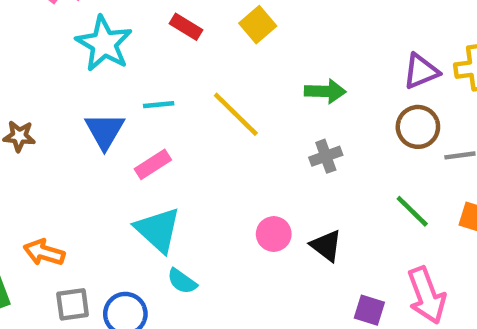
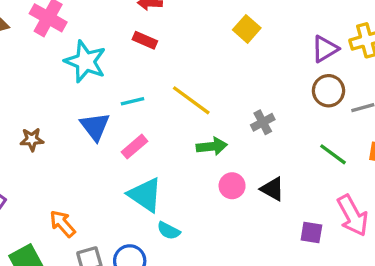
yellow square: (258, 25) -> (247, 29), moved
green arrow: (325, 91) -> (212, 146), moved
orange arrow: (44, 252) -> (63, 224), turned 40

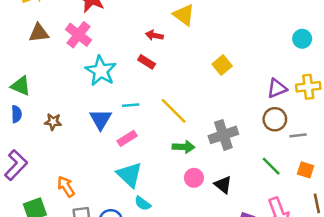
gray cross: (263, 122) -> (223, 135), size x1.6

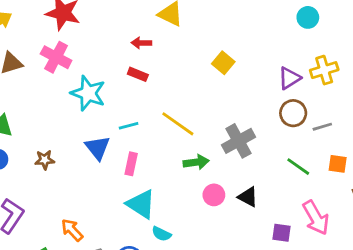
pink rectangle: (127, 138) -> (131, 164), turned -36

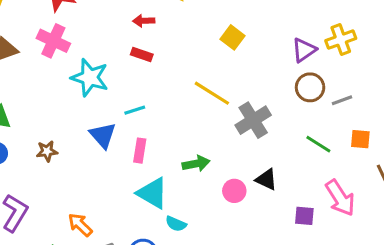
yellow line: (178, 124) -> (212, 93), moved
green arrow: (196, 162) -> (196, 164), moved
pink circle: (214, 195) -> (234, 191), moved

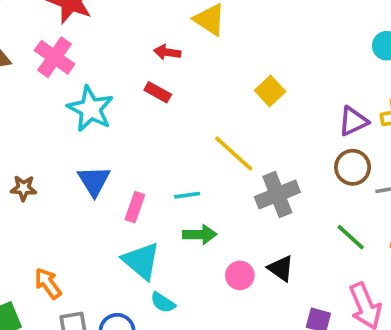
cyan line: (135, 110) -> (187, 195), moved

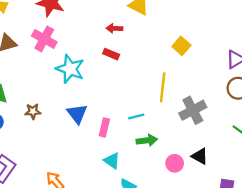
yellow line: (234, 153) -> (163, 87), turned 60
brown star: (24, 188) -> (33, 111), moved
cyan triangle: (141, 261) -> (112, 161), size x0.7

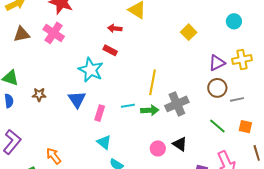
yellow square: (181, 46) -> (189, 32), moved
cyan star: (70, 69) -> (91, 70), moved
green arrow: (147, 140) -> (150, 110), moved

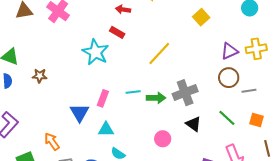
yellow line: (152, 82) -> (159, 53), moved, turned 30
blue triangle: (77, 100) -> (79, 113), moved
cyan triangle: (104, 142) -> (106, 129), turned -42
black triangle: (180, 144) -> (193, 124), moved

